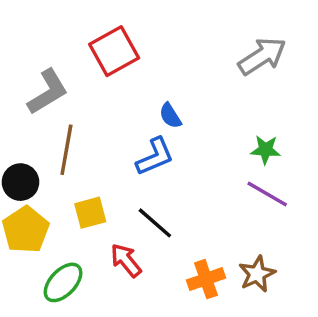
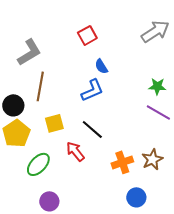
red square: (114, 51) -> (87, 35), moved, size x0.7

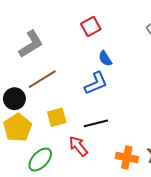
brown line: (40, 86) -> (42, 79), turned 48
black line: (92, 129) -> (96, 123), turned -55
orange cross: (122, 162) -> (127, 157), turned 30

